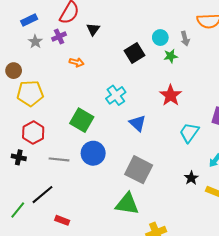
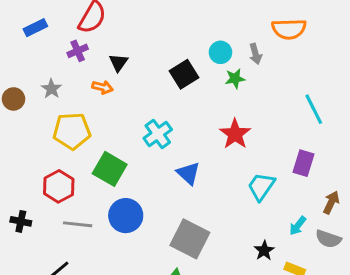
black triangle: (93, 29) -> (118, 63), moved
gray star: (35, 42) -> (51, 89), moved
yellow pentagon: (30, 93) -> (72, 131), moved
red hexagon: (33, 133) -> (59, 186), moved

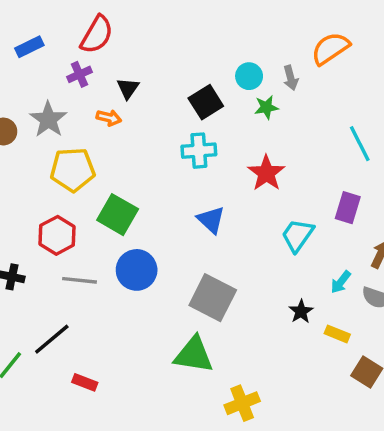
orange semicircle: (289, 29) -> (330, 48), turned 148
gray star: (51, 89) -> (48, 119), size x1.5
cyan cross: (158, 134) -> (199, 151), moved, turned 32

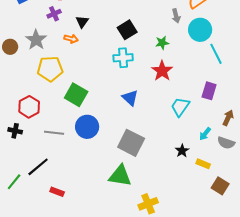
cyan circle: (249, 76) -> (200, 30), moved, size x1.5
green star: (266, 107) -> (162, 43), moved
red hexagon: (57, 235) -> (29, 107), moved

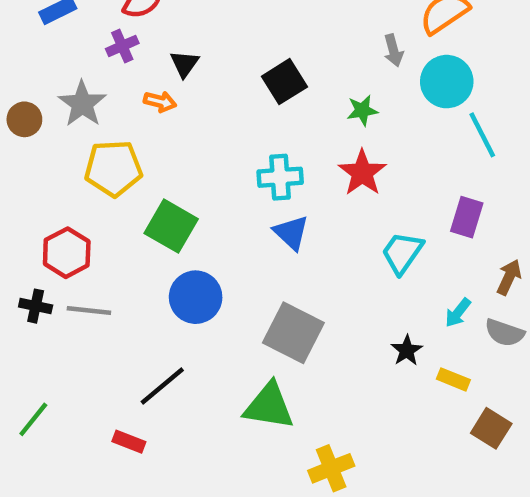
cyan cross: (123, 58) -> (280, 177), moved
gray line: (54, 133) -> (89, 310), moved
black line: (38, 167) -> (162, 386), moved

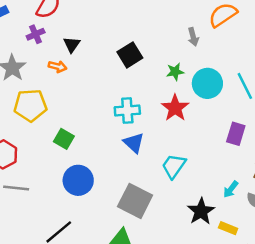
cyan circle: (447, 82) -> (207, 83), moved
green square: (171, 226) -> (64, 139), size x0.7
cyan trapezoid: (402, 253) -> (174, 166), moved
black star: (407, 350) -> (201, 211), size x1.5

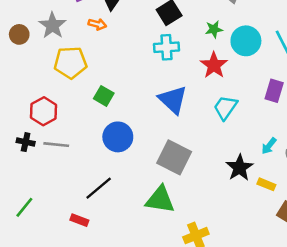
cyan cross: (127, 110) -> (166, 47), moved
blue triangle: (134, 143) -> (173, 100), size x1.4
cyan trapezoid: (174, 166) -> (225, 107), moved

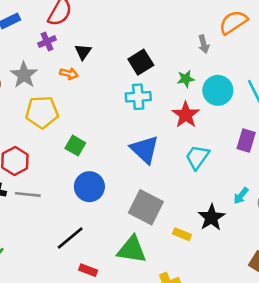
yellow rectangle: (266, 184) -> (182, 234), moved
red rectangle: (79, 220) -> (88, 270), moved

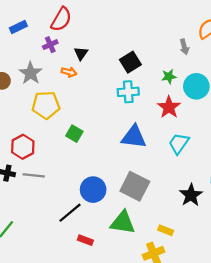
blue triangle: (145, 149) -> (134, 137), turned -36
blue circle: (89, 187) -> (93, 190), moved
yellow rectangle: (182, 234) -> (166, 230), moved

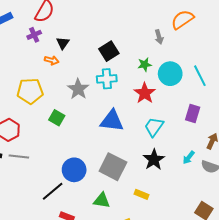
gray star: (30, 73) -> (78, 89), moved
black star: (191, 195) -> (154, 160), moved
green triangle: (123, 223) -> (102, 200), size x0.7
yellow rectangle: (166, 230) -> (142, 194), moved

